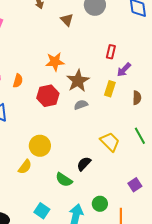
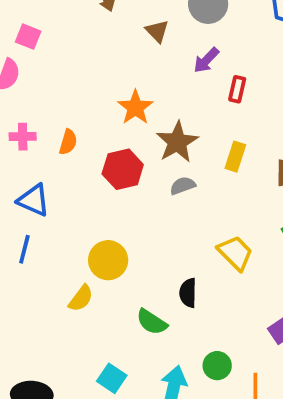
orange star: (55, 62) -> (135, 107), turned -30
purple arrow: (124, 70) -> (206, 60), moved
black semicircle: (84, 164) -> (188, 293), turned -42

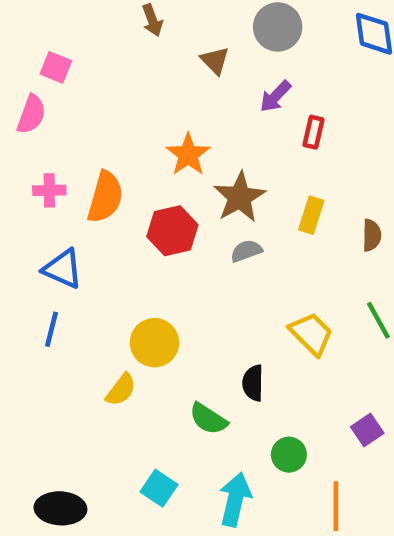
orange semicircle: (68, 142) -> (105, 197), size x1.6
green circle: (217, 366) -> (289, 455), moved

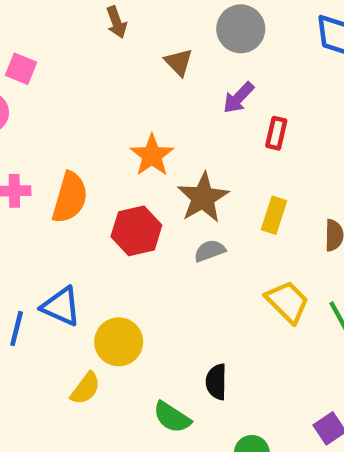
blue triangle: (63, 269) -> (61, 306), moved
yellow trapezoid: (311, 334) -> (287, 302), moved

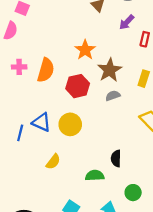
yellow circle: (119, 342) -> (70, 124), moved
green semicircle: (172, 417) -> (95, 175), turned 144

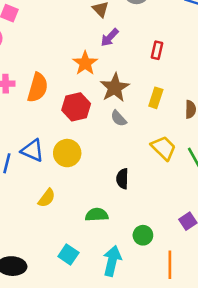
purple arrow: (127, 22) -> (110, 37), moved
gray semicircle: (113, 96) -> (119, 118), turned -112
black semicircle: (116, 158) -> (122, 179), moved

